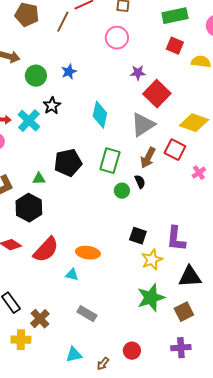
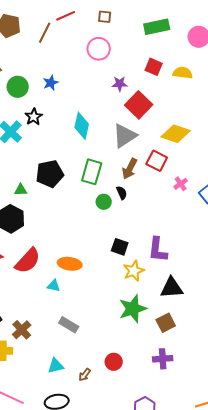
red square: (175, 46) -> (154, 67), moved

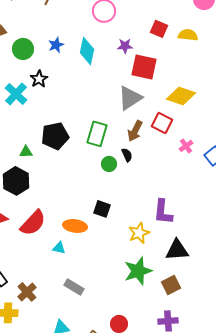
red square: (139, 105) -> (144, 67), turned -32
cyan diamond: (82, 126) -> (87, 51), moved
black square: (120, 247) -> (102, 209), moved

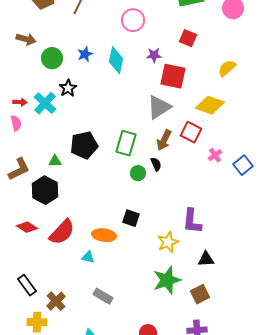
yellow semicircle: (188, 35) -> (227, 68), moved, turned -48
black triangle: (177, 250) -> (206, 259), size x0.7

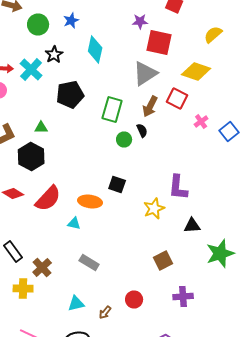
cyan diamond: (116, 60) -> (95, 50), moved
black pentagon: (84, 145) -> (70, 94), moved
green star: (167, 280) -> (220, 254), moved
brown square: (200, 294) -> (163, 260), moved

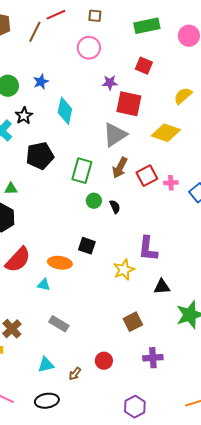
red square: (177, 98) -> (147, 176), moved, turned 35
pink cross: (201, 122) -> (171, 183), turned 32
black semicircle: (142, 130) -> (115, 207), moved

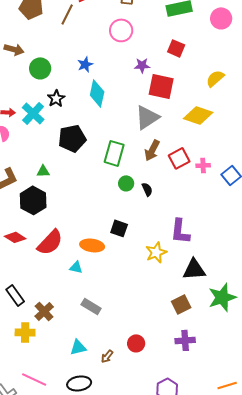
blue star: (41, 82) -> (85, 64), moved
black triangle: (162, 287) -> (194, 269), size x1.4
brown square: (133, 322) -> (181, 304), moved

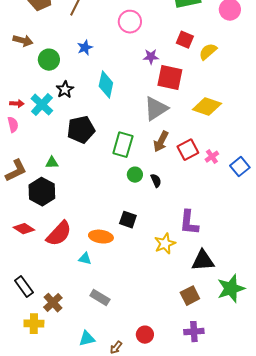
blue star: (85, 64) -> (85, 48), moved
yellow semicircle: (215, 78) -> (208, 52), moved
pink cross: (203, 165) -> (212, 157), turned -32

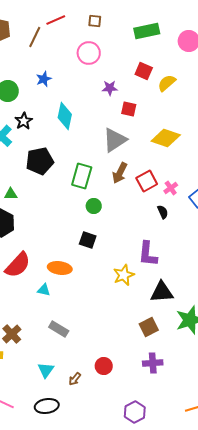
red square: (170, 78) -> (129, 109), size x0.6
black semicircle: (156, 181) -> (163, 212), moved
black square: (128, 220) -> (88, 240), moved
cyan triangle: (87, 339) -> (46, 370), turned -42

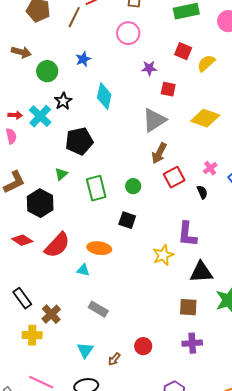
green rectangle: (82, 176) -> (96, 188), moved, turned -30
red square: (147, 181) -> (174, 177), moved
green triangle: (11, 194) -> (61, 174), moved, turned -40
brown square: (149, 327) -> (188, 307), turned 30

